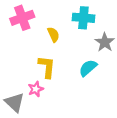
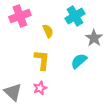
cyan cross: (83, 18) -> (75, 16), turned -36
pink star: (36, 89) -> (40, 88), moved

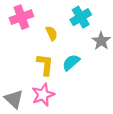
cyan semicircle: (79, 61) -> (71, 62), moved
pink star: (40, 88) -> (43, 95), size x1.5

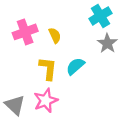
pink cross: (21, 17) -> (25, 32), moved
cyan cross: (81, 17) -> (100, 16), moved

